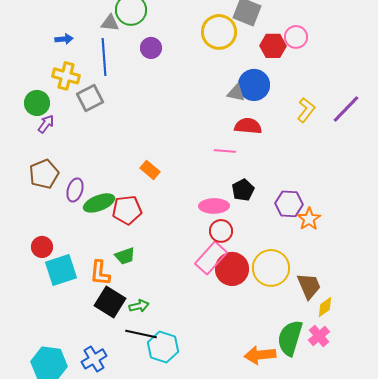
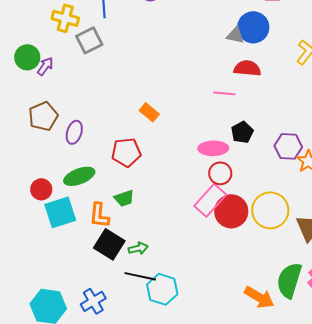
green circle: (37, 103) -> (27, 57), moved
green ellipse: (99, 203) -> (79, 176), moved
orange arrow: (260, 355) -> (259, 297), turned -144

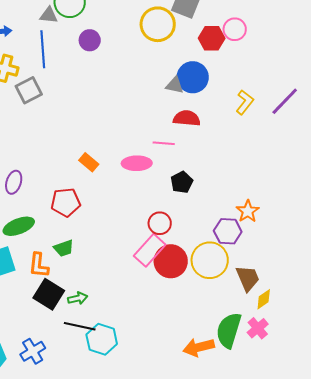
purple hexagon: (288, 146) -> (228, 231), moved
pink ellipse: (213, 148) -> (137, 163), moved
orange arrow: (259, 297) -> (199, 347), turned 136

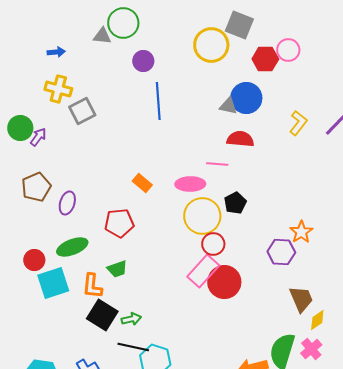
blue line: (43, 49) -> (158, 101), moved
yellow circle: (210, 260) -> (202, 216), moved

